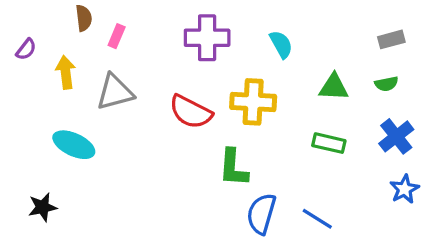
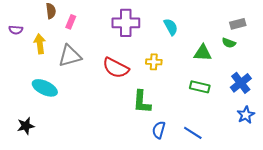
purple semicircle: (26, 49) -> (16, 30), turned 56
green semicircle: (386, 84) -> (229, 43), moved, turned 32
yellow cross: (253, 102) -> (154, 62), size x0.6
blue semicircle: (261, 214) -> (159, 130), size x0.7

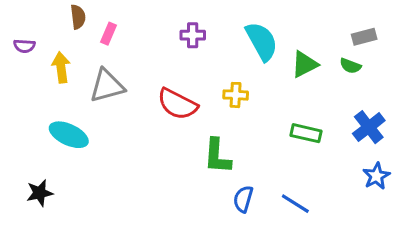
purple cross: (126, 23) -> (193, 35), size x0.6
cyan semicircle: (171, 27) -> (262, 41), size x1.5
green triangle: (203, 53) -> (304, 64), moved, turned -30

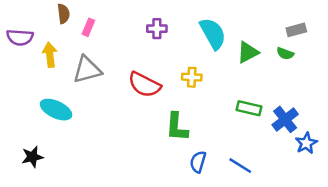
purple semicircle: (24, 46) -> (20, 37), size x1.5
blue cross: (369, 127) -> (285, 119), moved

